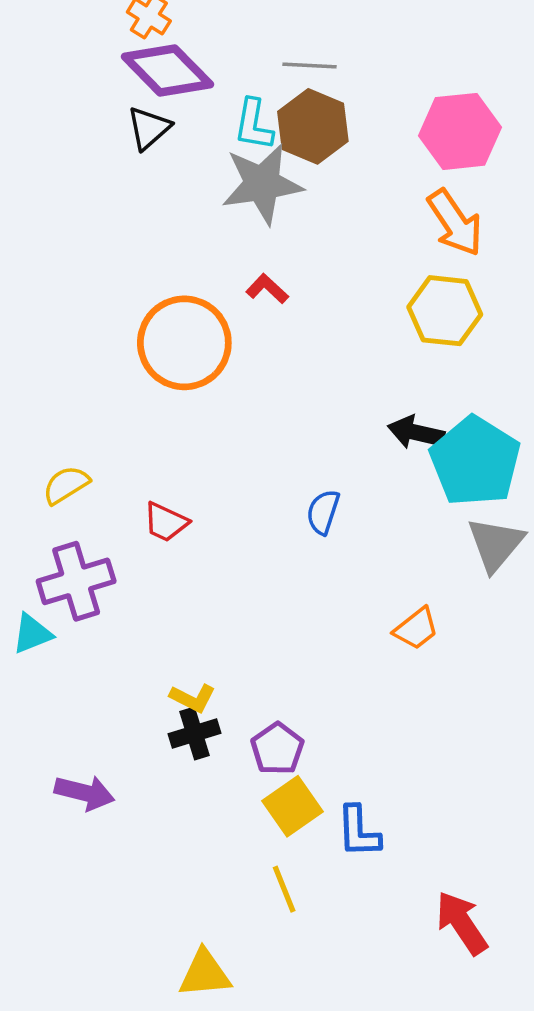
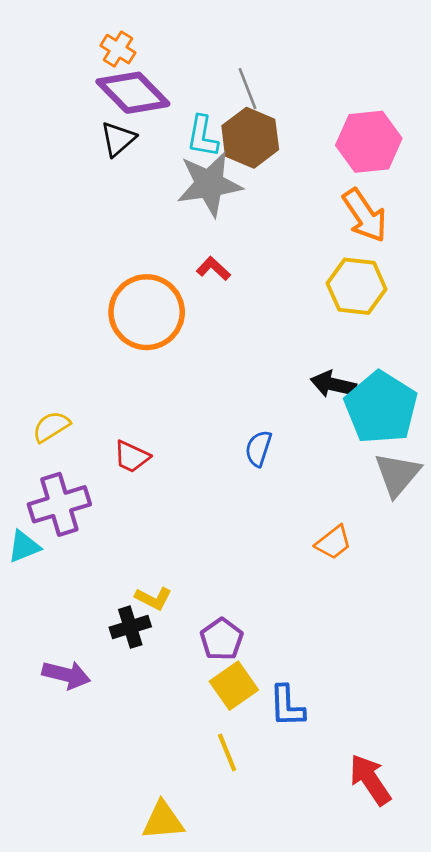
gray line: (309, 65) -> (247, 89), turned 66
black cross: (194, 734) -> (130, 627), moved

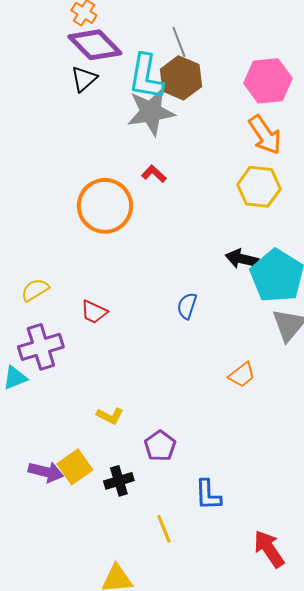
cyan L-shape: (202, 136) -> (146, 77), size x1.5
black cross: (130, 627) -> (119, 481), moved
yellow square: (234, 686) -> (75, 467), moved

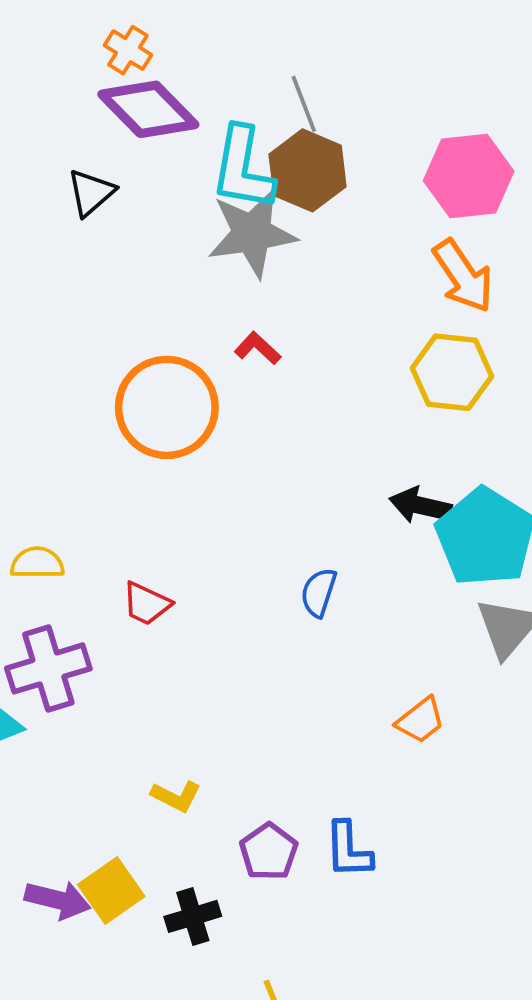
black triangle: (84, 79) -> (91, 193), moved
yellow semicircle: (35, 290) -> (37, 563), turned 32
blue L-shape: (208, 495) -> (348, 850), moved

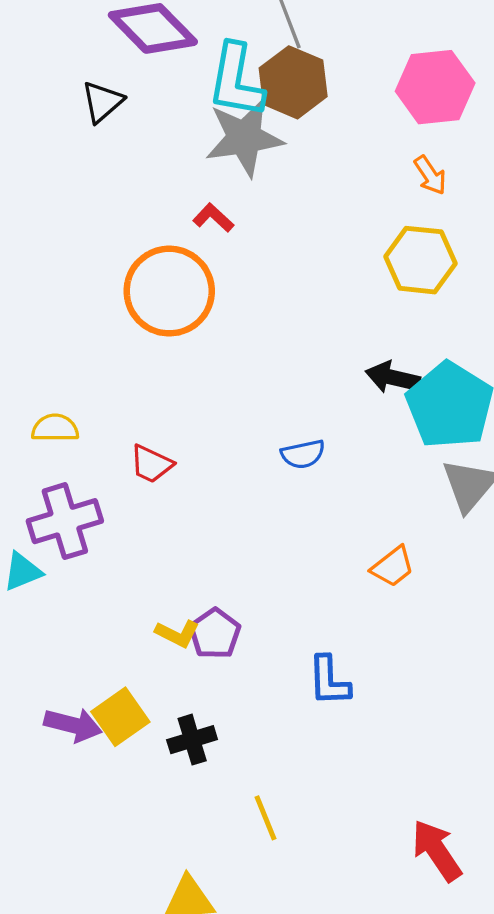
orange arrow: (463, 276) -> (430, 175), size x0.6
red L-shape: (258, 348) -> (213, 218), moved
blue semicircle: (319, 593) -> (303, 454), turned -120
purple pentagon: (269, 852) -> (215, 634), moved

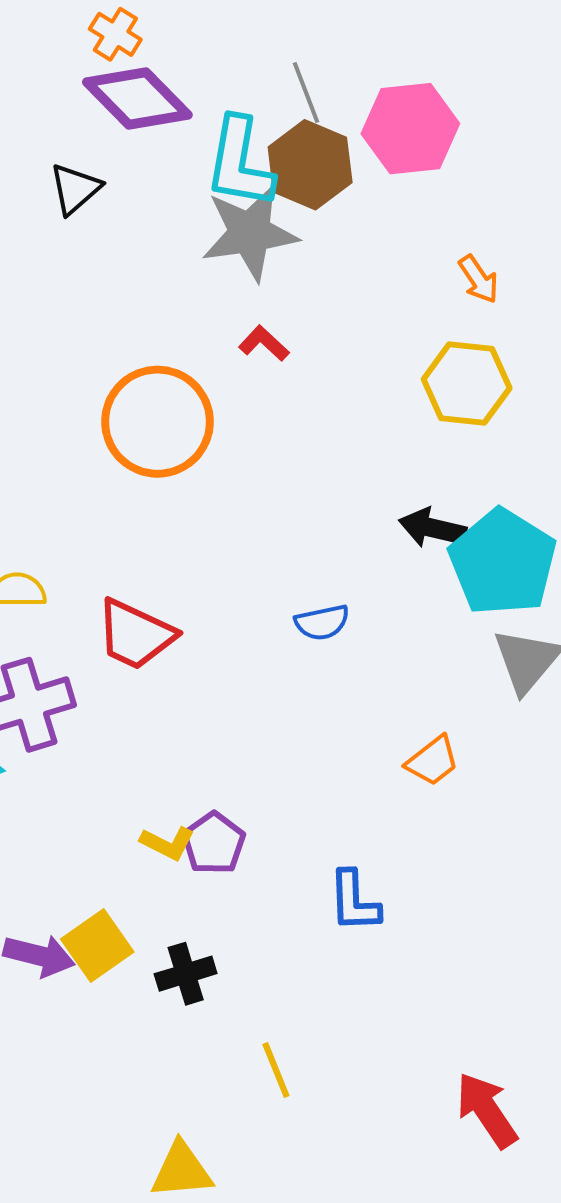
pink hexagon: (435, 87) -> (410, 129), moved
red L-shape: (213, 218) -> (264, 343), moved
red trapezoid: (151, 464) -> (135, 634), size x1.5

